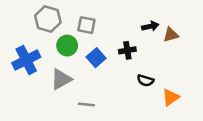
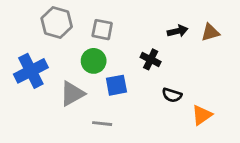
brown triangle: (171, 35) -> (210, 32), moved
green circle: (67, 46) -> (94, 61), moved
black cross: (127, 50) -> (151, 59), turned 35
blue square: (96, 58) -> (116, 85), moved, turned 30

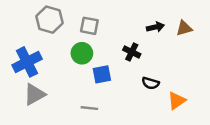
gray triangle: (72, 94) -> (35, 94), moved

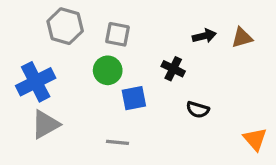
orange triangle: (177, 101) -> (255, 139), moved, turned -36

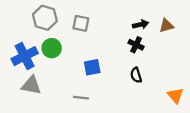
black cross: (173, 69) -> (136, 45), moved
green circle: (108, 70) -> (52, 48), moved
black semicircle: (198, 110) -> (136, 75), turned 56
gray triangle: (45, 124) -> (31, 85), turned 40

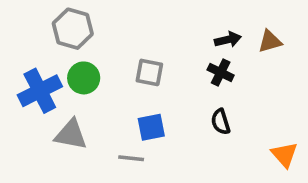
gray square: (81, 23) -> (149, 72), moved
blue square: (92, 67) -> (151, 127), moved
gray triangle: (31, 85) -> (71, 135), moved

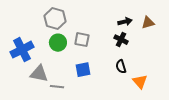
gray hexagon: (73, 29) -> (55, 19), moved
green circle: (84, 78) -> (58, 43), moved
orange triangle: (284, 155) -> (140, 82), moved
gray line: (131, 158) -> (57, 87), moved

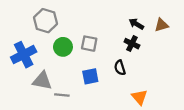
gray hexagon: (55, 19) -> (45, 21), moved
black arrow: (125, 22) -> (136, 24), turned -136
black semicircle: (121, 67) -> (120, 68), moved
orange triangle: (140, 82) -> (140, 97), moved

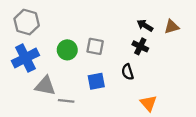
gray hexagon: (45, 21) -> (27, 22), moved

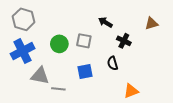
black arrow: (145, 26) -> (105, 22), moved
orange triangle: (148, 103) -> (131, 91), turned 49

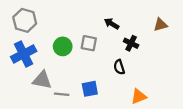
blue square: (85, 72) -> (90, 89), moved

